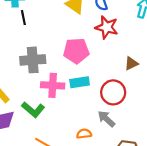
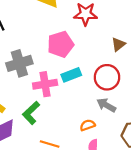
green L-shape: (33, 110) -> (31, 113), turned 110

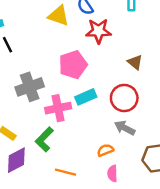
brown triangle: (118, 44) -> (135, 62), turned -40

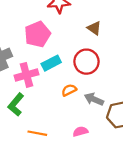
gray arrow: (125, 128) -> (94, 99), moved
orange semicircle: (105, 150) -> (69, 90), moved
pink semicircle: (112, 173) -> (80, 132), turned 80

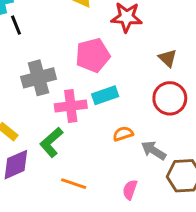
red circle: (86, 62) -> (170, 98), moved
pink semicircle: (80, 132) -> (130, 190), turned -64

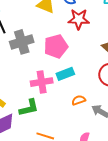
gray cross: (39, 78) -> (22, 42), moved
green L-shape: (51, 142) -> (29, 108), turned -150

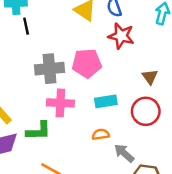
gray cross: (22, 42) -> (49, 69), moved
cyan rectangle: (65, 74) -> (106, 101), moved

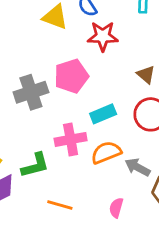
pink cross: (60, 103) -> (71, 139), moved
orange semicircle: (101, 134) -> (106, 152), size x1.5

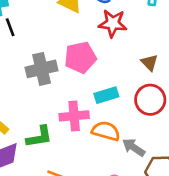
orange semicircle: (106, 152) -> (106, 131), turned 32

